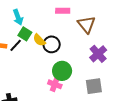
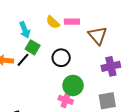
yellow semicircle: (39, 40) -> (53, 22), moved
purple cross: (98, 54) -> (111, 66), turned 30

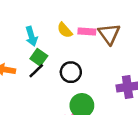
brown triangle: (98, 35) -> (109, 34), moved
black line: (23, 60) -> (36, 71), moved

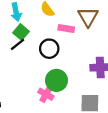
pink rectangle: (87, 31) -> (66, 28), moved

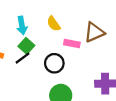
brown triangle: (88, 17) -> (94, 32), turned 35

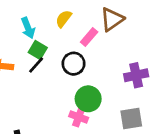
yellow semicircle: (54, 24) -> (64, 19), turned 84
pink rectangle: (72, 43) -> (89, 37), turned -49

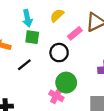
green square: (38, 50) -> (32, 37), turned -32
black line: (36, 65) -> (24, 65), moved

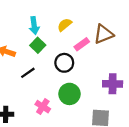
green square: (32, 37) -> (38, 45), turned 32
pink cross: (56, 96) -> (43, 107), moved

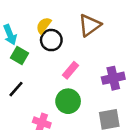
pink rectangle: (82, 44) -> (71, 70), moved
black circle: (64, 63) -> (51, 40), moved

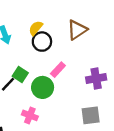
green square: (19, 56) -> (20, 75), moved
green circle: (68, 101) -> (43, 87), moved

